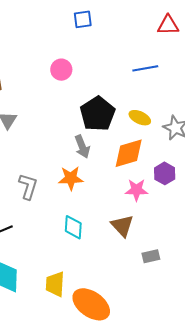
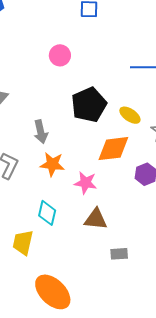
gray arrow: (82, 147) -> (41, 132), moved
pink star: (136, 190) -> (86, 183), moved
brown triangle: (122, 226) -> (96, 219), turned -50
yellow trapezoid: (55, 284) -> (23, 242), moved

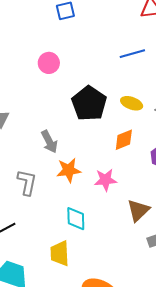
orange diamond: (113, 149) -> (124, 140), size x0.7
brown triangle: (96, 219) -> (138, 210), moved, turned -35

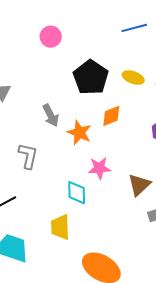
orange diamond: (124, 140) -> (111, 116), moved
orange star: (69, 170) -> (79, 133), moved, turned 30
pink star: (105, 180) -> (99, 168), moved

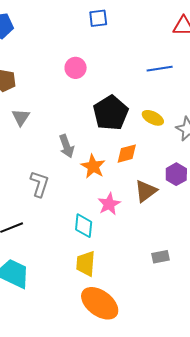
pink star: (99, 168) -> (109, 204), turned -30
brown triangle: (139, 185) -> (146, 191), moved
yellow trapezoid: (60, 227) -> (86, 264), moved

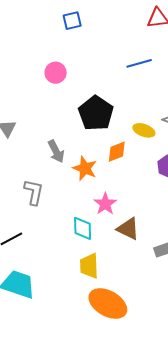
yellow ellipse: (153, 118) -> (144, 130), moved
brown triangle: (146, 191) -> (128, 229), moved, turned -50

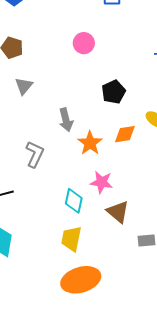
black pentagon: (96, 113) -> (114, 92), size x0.7
pink star: (105, 204) -> (101, 182), turned 30
orange ellipse: (108, 304) -> (81, 280), turned -60

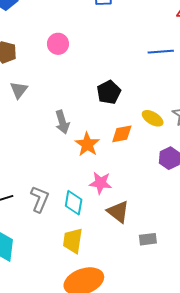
pink circle: (84, 43) -> (58, 44), moved
gray L-shape: (35, 154) -> (40, 199), moved

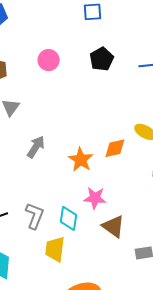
black pentagon: (109, 92) -> (102, 59), moved
gray arrow: (62, 122) -> (36, 147), moved, turned -130
yellow trapezoid: (73, 241) -> (55, 249), moved

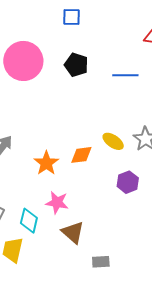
black pentagon: (102, 59) -> (76, 65), turned -30
pink circle: (49, 60) -> (23, 61), size x1.8

